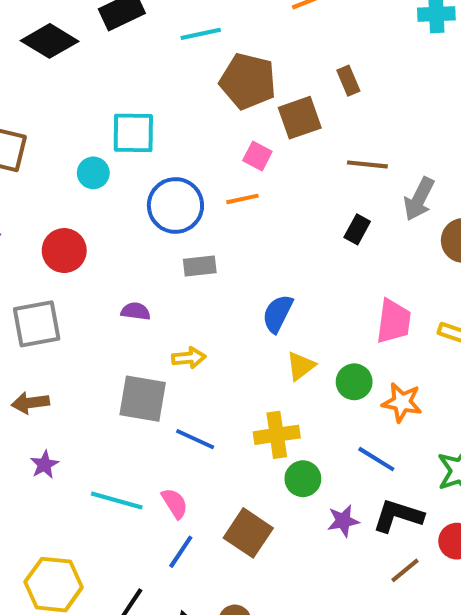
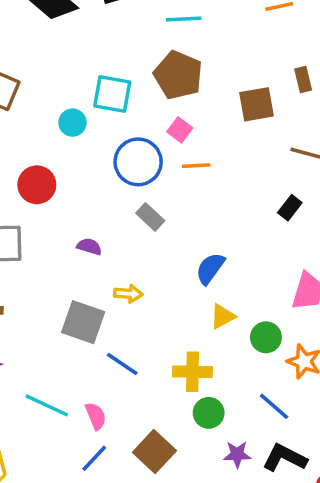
brown pentagon: (248, 81) -> (178, 75), moved
pink square: (257, 156) -> (180, 130), moved
gray rectangle: (200, 266) -> (150, 217), turned 40

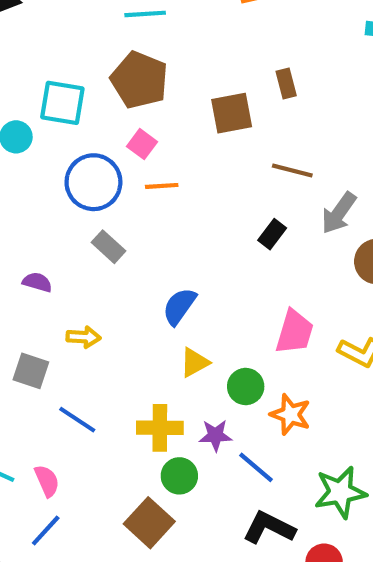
gray square: (83, 322) -> (31, 371), size x0.7
brown square: (154, 452) -> (149, 523), moved
purple star: (237, 454) -> (216, 435), moved

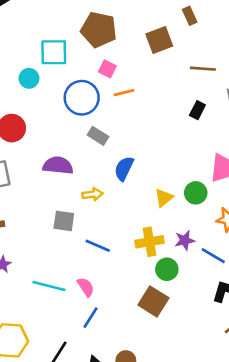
purple semicircle: (37, 282) -> (58, 165), size x1.6
blue semicircle: (179, 306) -> (124, 168), moved
green circle: (246, 386) -> (196, 193), moved

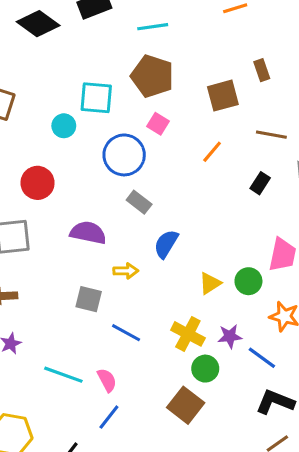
orange line: (124, 93) -> (212, 152), moved, turned -42
yellow cross: (150, 242) -> (188, 334), turned 32

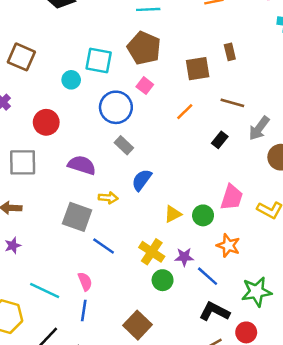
gray square: (89, 299) -> (77, 217), size x1.4
cyan line: (63, 375) -> (45, 291), moved
brown square: (186, 405) -> (138, 325), moved
blue line: (109, 417) -> (84, 310), turned -35

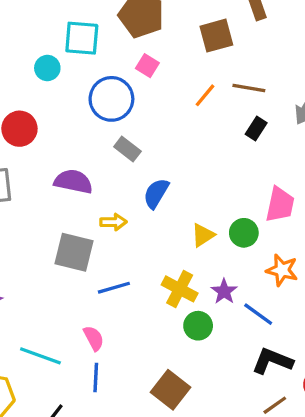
brown line: (232, 103) -> (249, 88), moved
blue line: (104, 246) -> (114, 288), turned -45
purple star: (184, 257) -> (224, 291), turned -30

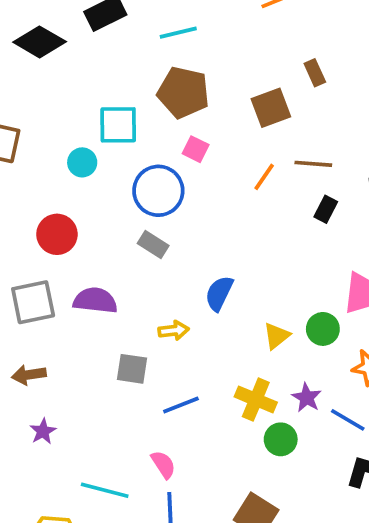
gray rectangle: (127, 149) -> (153, 245), moved
purple semicircle: (73, 182) -> (95, 301), moved
gray square: (74, 252) -> (132, 369), size x0.7

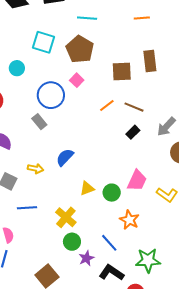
brown rectangle: (315, 73) -> (150, 61), size x1.5
cyan square: (118, 125) -> (44, 42), moved
purple star: (307, 398) -> (86, 258), moved

